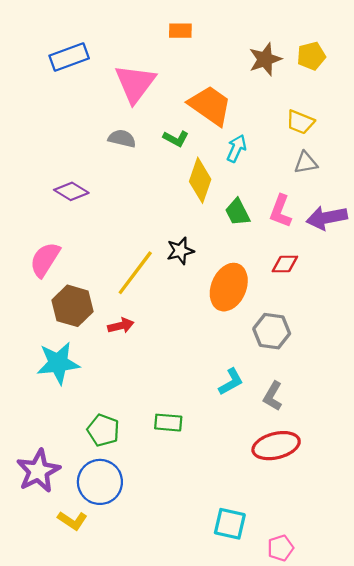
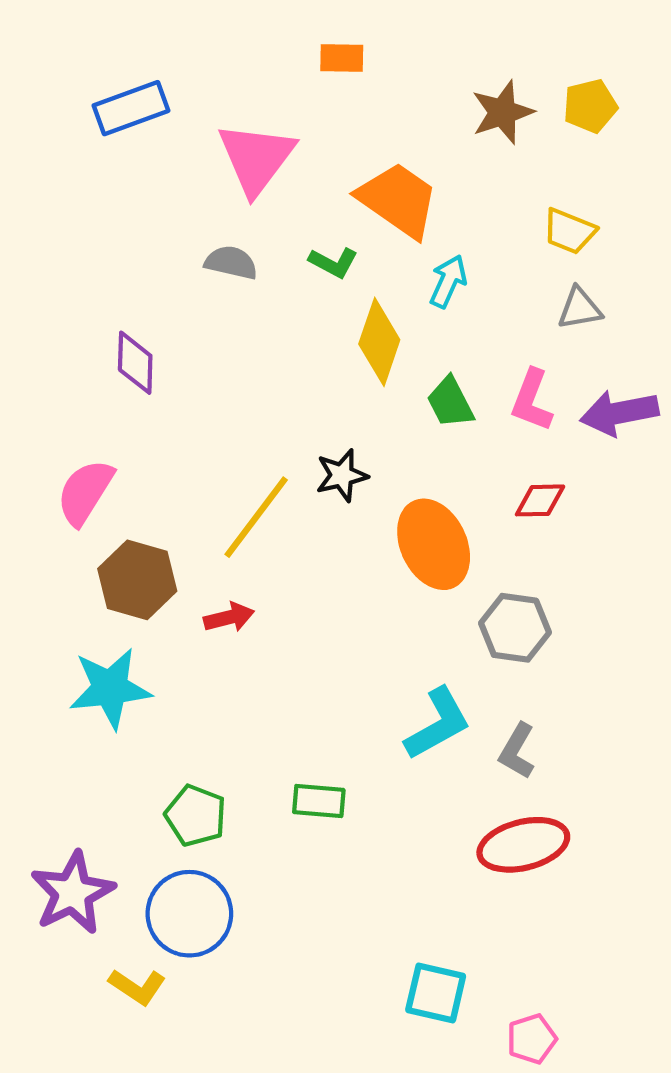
purple diamond: (71, 191) -> (135, 363), turned 60
orange ellipse: (229, 287) -> (434, 544), turned -48
cyan L-shape: (231, 382) -> (438, 724), size x1.4

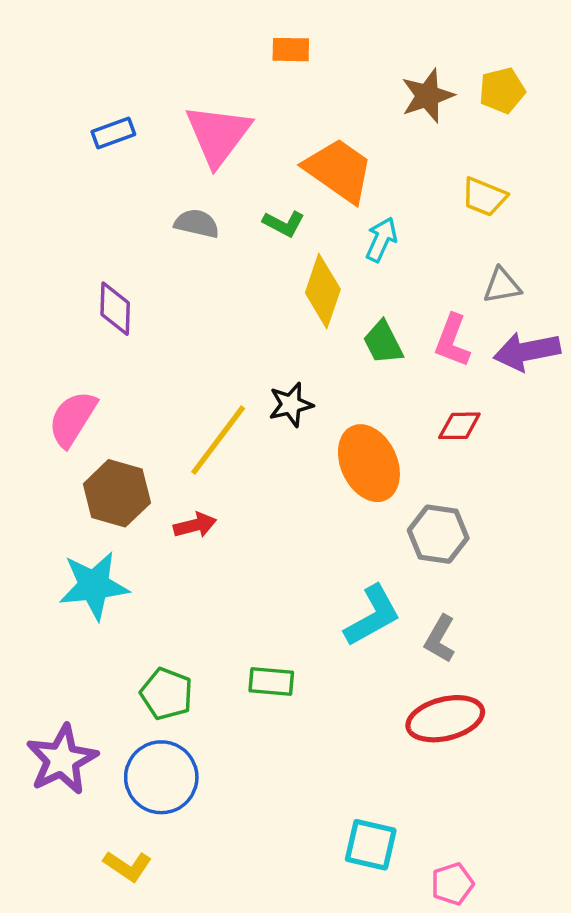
blue rectangle: (131, 108) -> (113, 133), moved, size x0.7
gray triangle: (580, 308) -> (502, 286), moved
yellow L-shape: (137, 987) -> (128, 866), moved

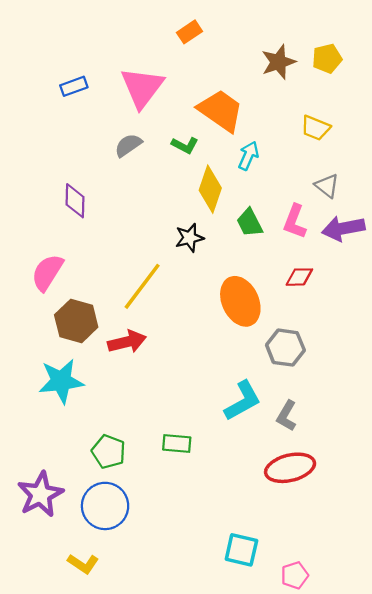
orange rectangle: (291, 50) -> (189, 32), turned -35
gray semicircle: (197, 224) -> (128, 145), turned -48
gray triangle: (502, 286) -> (327, 186), turned 48
black star: (291, 405) -> (189, 238), moved
red arrow: (195, 525) -> (127, 342), size x1.4

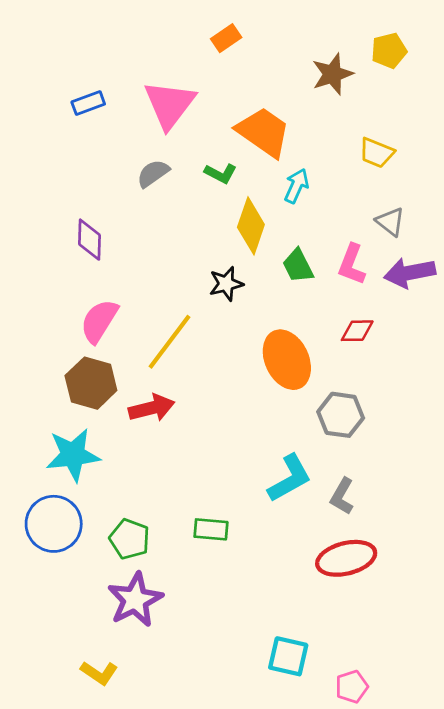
yellow pentagon: (327, 59) -> (389, 51), moved
pink semicircle: (47, 272) -> (99, 321), moved
purple star: (40, 494) -> (135, 600), moved
blue circle: (105, 506) -> (54, 524), moved

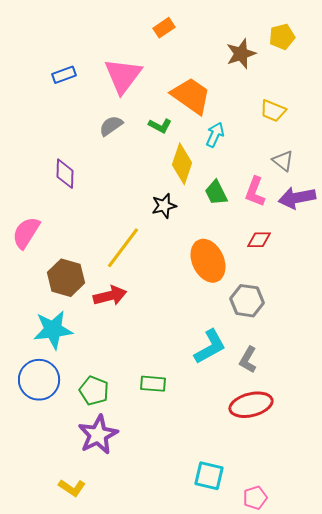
pink semicircle: (99, 321) -> (26, 233), moved

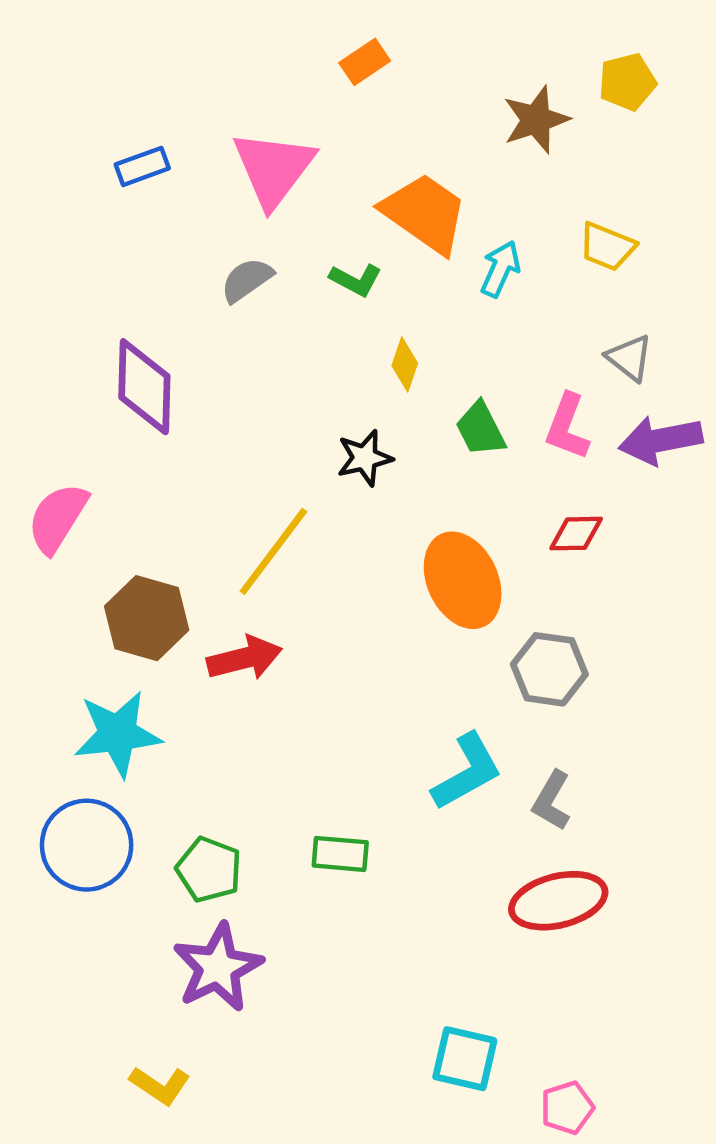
cyan arrow: (215, 135) -> (500, 269), moved
yellow diamond: (182, 164) -> (405, 364), size x0.6
purple diamond: (65, 174) -> (144, 387), size x1.4

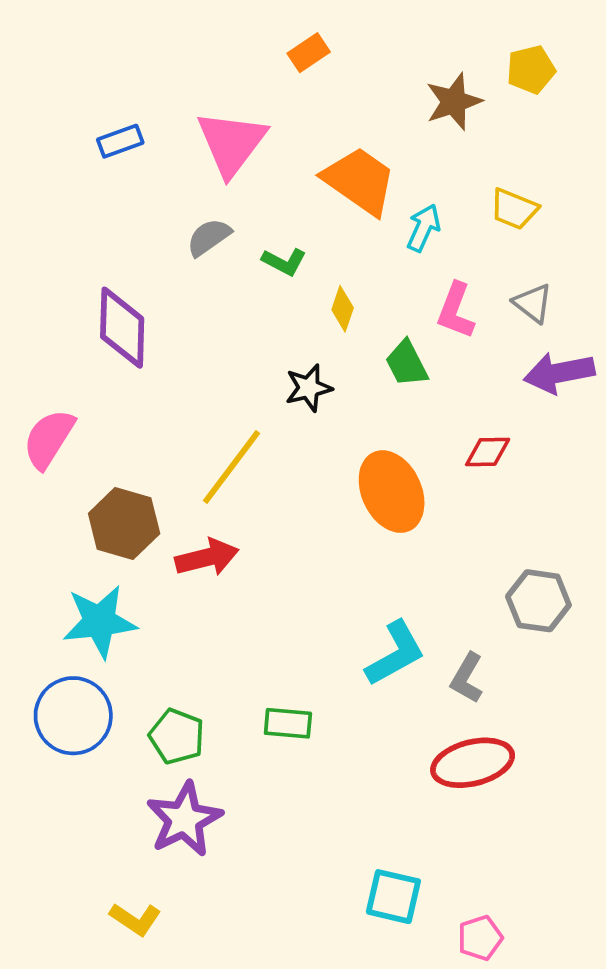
green L-shape: (356, 280) -> (284, 262), moved
pink L-shape: (567, 427) -> (456, 311), moved
gray hexagon: (549, 669) -> (538, 601), moved

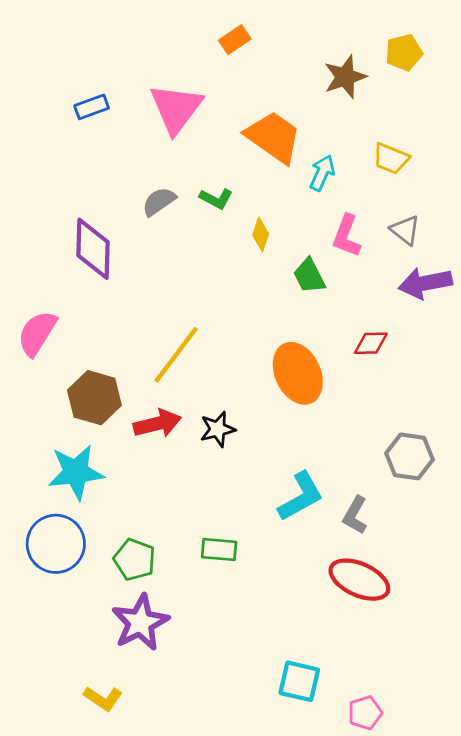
gray semicircle: (209, 237) -> (159, 201), moved
black star: (309, 388) -> (218, 429), moved
red ellipse: (473, 763) -> (359, 580), turned 38

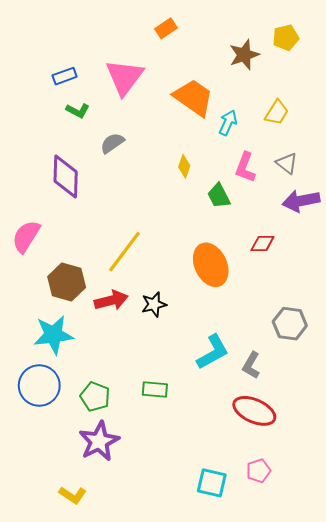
yellow trapezoid: (391, 159) -> (277, 113), turned -80
green L-shape: (216, 199) -> (78, 111), moved
pink pentagon: (365, 713) -> (258, 471), moved

